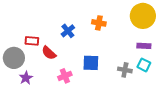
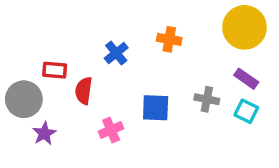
purple rectangle: (144, 46) -> (246, 79), turned 32
red semicircle: (49, 53) -> (84, 91), turned 56
gray cross: (125, 70) -> (207, 99), moved

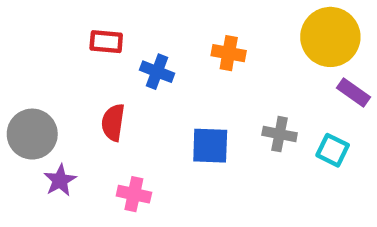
blue cross: (116, 53) -> (157, 72), turned -30
red rectangle: (55, 70) -> (106, 42), moved
purple rectangle: (246, 79) -> (353, 92), moved
pink cross: (111, 130) -> (134, 194), moved, turned 35

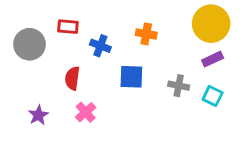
purple rectangle: (353, 92) -> (213, 59), moved, turned -60
gray circle: (32, 134) -> (30, 44), moved
blue square: (210, 146) -> (131, 77), moved
pink cross: (134, 194) -> (86, 112), moved, turned 36

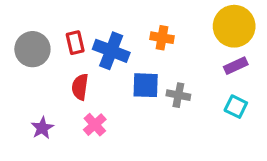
red rectangle: (68, 27) -> (75, 43), moved, turned 72
blue cross: (100, 46) -> (111, 51), size x1.5
gray cross: (179, 86) -> (178, 95), moved

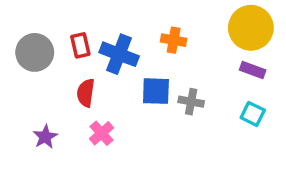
purple rectangle: (236, 66) -> (253, 70), turned 45

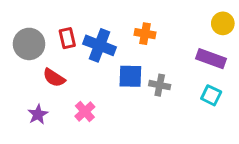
yellow circle: (251, 28) -> (223, 23), moved, size x0.6
purple rectangle: (253, 70) -> (211, 59), size x1.4
red semicircle: (86, 93) -> (54, 78), moved, turned -65

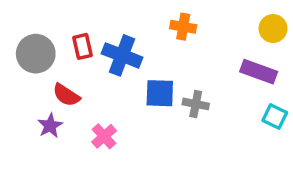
orange cross: (145, 34) -> (183, 27), moved
cyan square: (211, 95) -> (275, 117), moved
purple star: (38, 114) -> (50, 126), moved

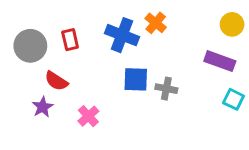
orange cross: (183, 27) -> (156, 23), turned 30
blue cross: (122, 55) -> (122, 35), moved

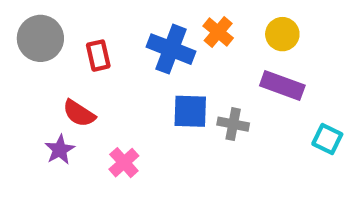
yellow circle: (232, 24) -> (282, 34), moved
gray circle: (30, 46) -> (40, 38), moved
purple rectangle: (220, 61) -> (282, 85), moved

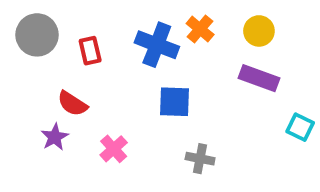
gray cross: (233, 124) -> (200, 159), moved

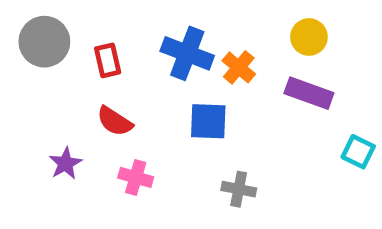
orange cross: (200, 29) -> (239, 67), moved
red semicircle: (72, 104) -> (115, 121), moved
pink cross: (114, 149) -> (136, 177), turned -32

